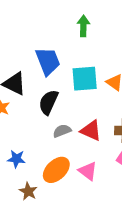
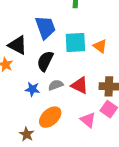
blue star: (16, 159) -> (32, 89), moved
pink triangle: (88, 171) -> (88, 120), moved

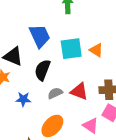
blue star: (32, 89) -> (23, 99), moved

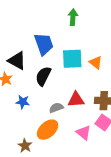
red triangle: (79, 91) -> (76, 100), turned -30
gray semicircle: (55, 93) -> (56, 108), moved

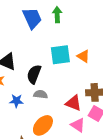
blue trapezoid: (44, 44) -> (32, 18), moved
red triangle: (76, 100) -> (73, 103), moved, turned 30
gray semicircle: (56, 108) -> (41, 94), moved, turned 32

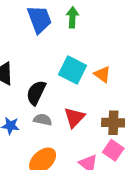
cyan square: (60, 55) -> (73, 70), turned 30
red triangle: (73, 103) -> (74, 118), moved, turned 48

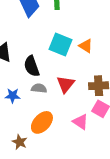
black semicircle: (36, 93) -> (32, 66), turned -40

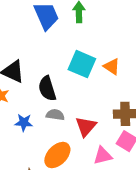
red triangle: (66, 84) -> (86, 126), moved
pink triangle: (80, 122) -> (103, 156), turned -49

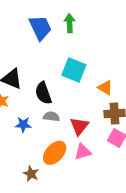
orange triangle: (112, 67) -> (105, 88), moved
pink triangle: (103, 156) -> (83, 152), moved

